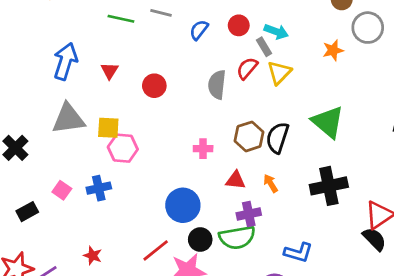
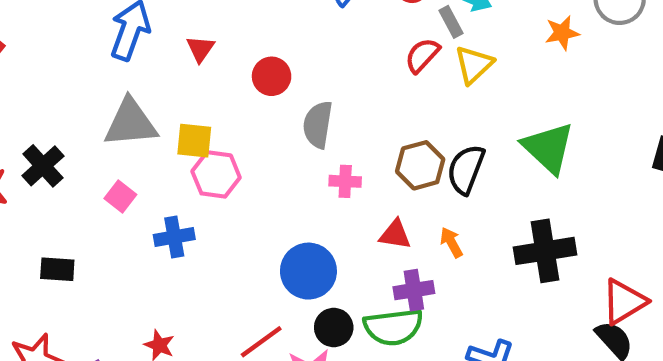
gray semicircle: (217, 85) -> (318, 125), moved
pink square: (62, 190) -> (120, 196), moved
black rectangle: (27, 212) -> (57, 269), turned 30

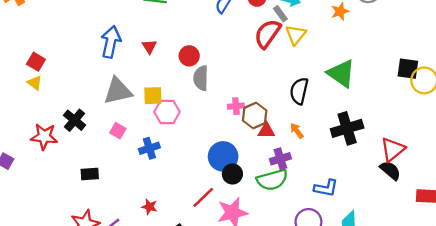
red semicircle: (422, 55) -> (268, 34), size x1.5
gray semicircle: (318, 125) -> (201, 78), moved
brown hexagon: (420, 165) -> (255, 116), moved
black circle: (334, 327) -> (232, 174), moved

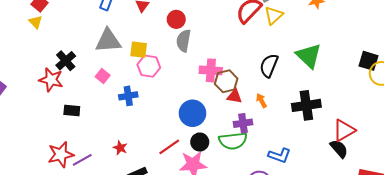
pink cross: (236, 106) -> (211, 70), size x1.5
red star: (44, 137) -> (51, 80), moved
black circle: (232, 174) -> (200, 142), moved

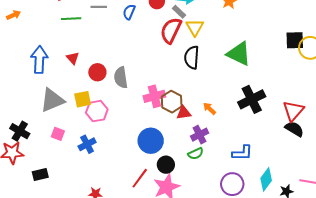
red circle: (176, 19) -> (97, 72), moved
black semicircle: (269, 66) -> (192, 57), moved
green semicircle: (233, 141) -> (196, 154), size x0.6

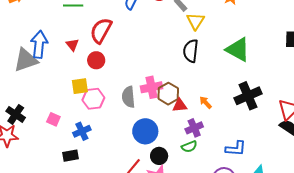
red semicircle: (171, 30) -> (101, 31), moved
gray semicircle: (121, 78) -> (128, 97), moved
gray triangle: (52, 100) -> (26, 60), moved
black rectangle: (40, 174) -> (71, 156), moved

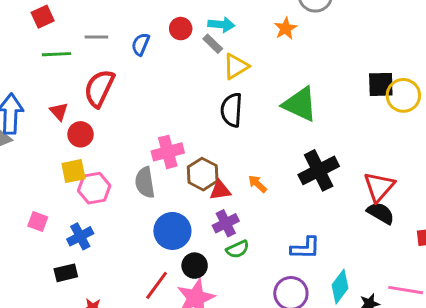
yellow triangle: (195, 21) -> (236, 66), turned 30
red circle: (96, 60) -> (81, 134), moved
pink cross: (152, 87) -> (168, 152), moved
purple cross: (194, 128) -> (226, 223), moved

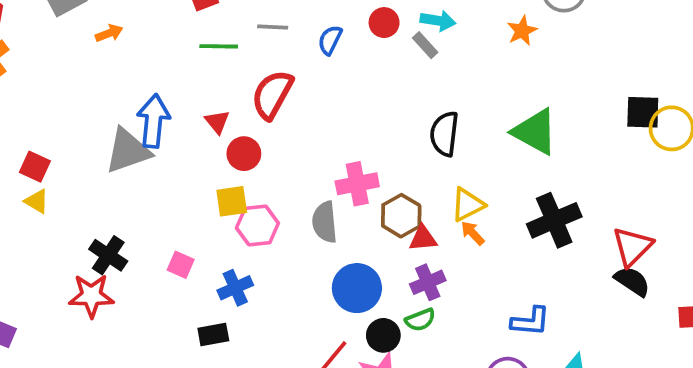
yellow triangle: (236, 66) -> (468, 205), moved
green semicircle: (238, 249) -> (420, 320), moved

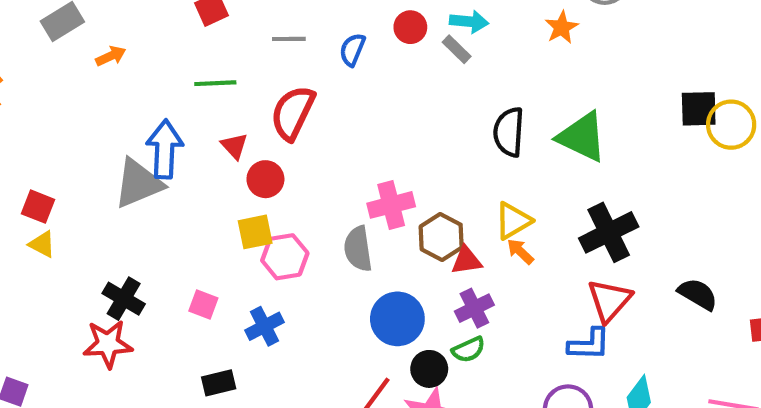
green line: (219, 46) -> (215, 83), moved
black semicircle: (444, 134) -> (509, 132), moved
red triangle: (632, 247) -> (609, 300), moved
black rectangle: (213, 335) -> (219, 383), moved

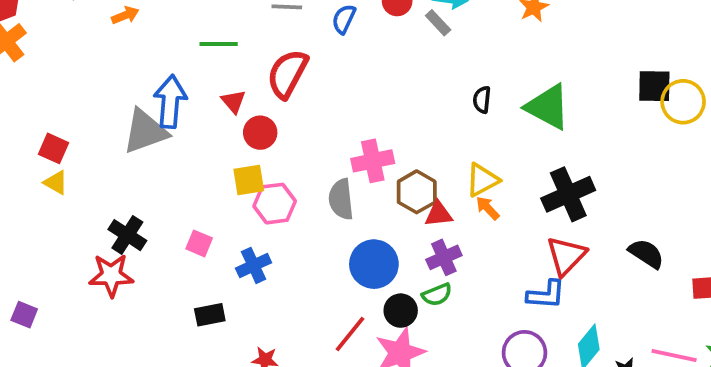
black semicircle: (509, 132) -> (482, 100), size x0.6

